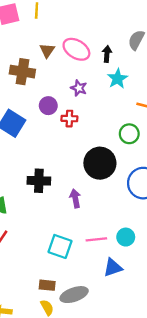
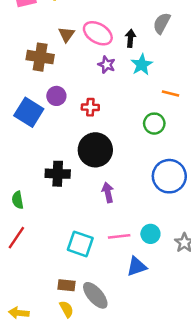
purple star: (79, 88) -> (107, 65), moved
purple circle: (48, 106) -> (56, 96), moved
black circle: (100, 163) -> (95, 150), moved
purple arrow: (75, 198) -> (108, 192), moved
gray ellipse: (74, 295) -> (95, 295), turned 68

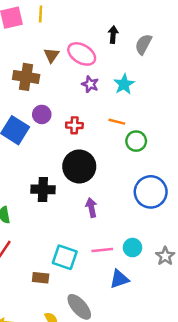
black arrow: (130, 38) -> (113, 35), moved
orange line: (171, 93) -> (117, 122), moved
brown rectangle: (66, 285) -> (41, 278), moved

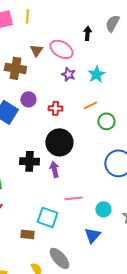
gray semicircle: (143, 44) -> (112, 23), moved
orange line: (117, 122) -> (90, 105), turned -40
purple arrow: (91, 208) -> (54, 169), moved
pink line: (102, 250) -> (73, 198), moved
blue triangle: (119, 279) -> (92, 235), turned -30

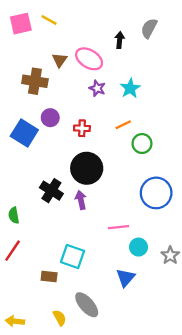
yellow line: (27, 16) -> (49, 20), turned -64
black cross: (29, 161) -> (51, 191), turned 30
pink line: (73, 198) -> (118, 227), moved

